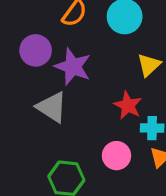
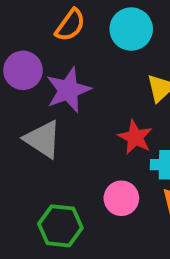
purple star: (73, 67) -> (68, 90), turned 30

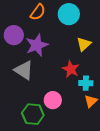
pink circle: (121, 198) -> (53, 100), moved

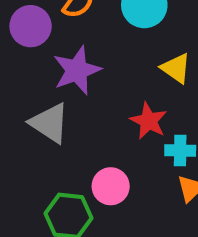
purple circle: (14, 35) -> (31, 26), moved
yellow triangle: (84, 44) -> (176, 68), turned -42

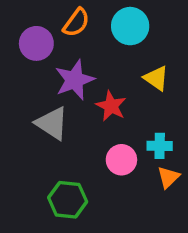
red star: (149, 121) -> (111, 106), moved
pink circle: (111, 186) -> (121, 160), moved

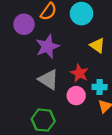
red star: (111, 106) -> (79, 73), moved
gray triangle: (52, 123) -> (48, 80), moved

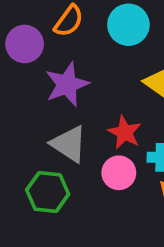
green hexagon: (43, 120) -> (48, 192), moved

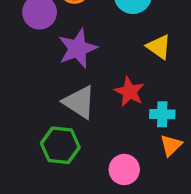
pink circle: (119, 173) -> (124, 170), moved

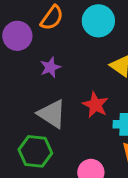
purple star: (78, 49) -> (50, 67), size x0.6

